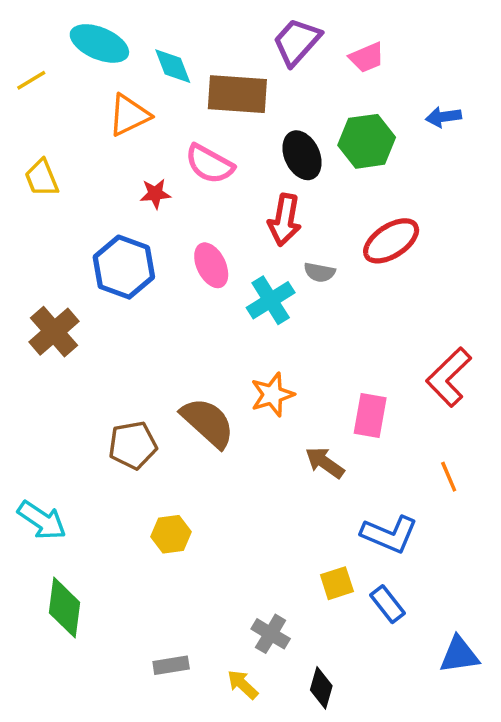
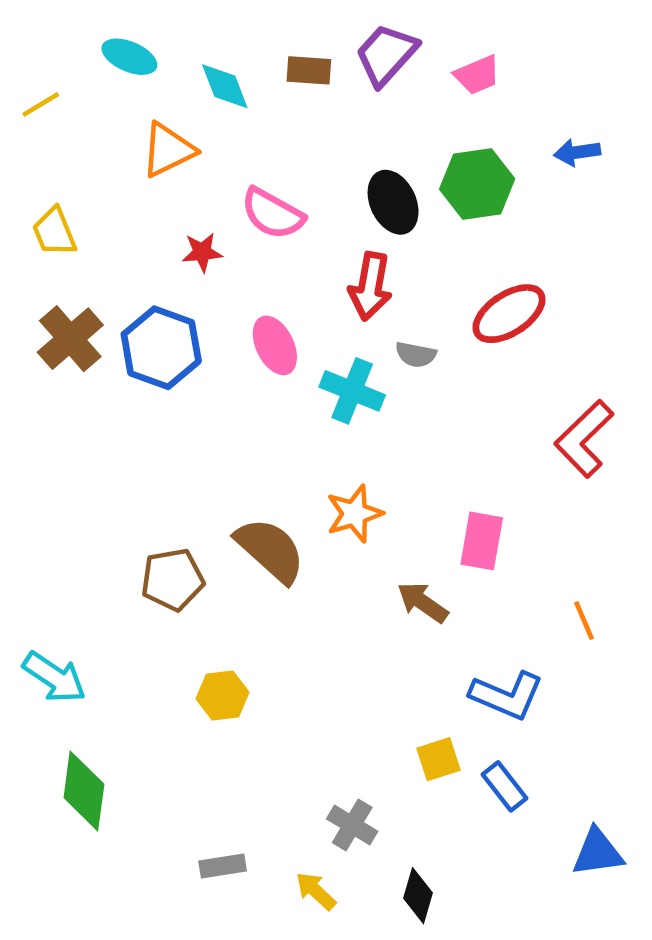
cyan ellipse: (99, 43) -> (129, 57), size x0.7
brown rectangle: (237, 94) -> (309, 70), moved, size x0.6
cyan cross: (271, 300) -> (352, 391), turned -36
brown cross: (54, 332) -> (70, 339), moved
red L-shape: (449, 377) -> (584, 439), moved

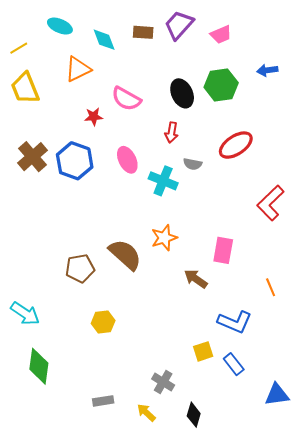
yellow trapezoid: (54, 232) -> (25, 88), moved, size x1.4
red arrow: (370, 286) -> (172, 132), size x0.7

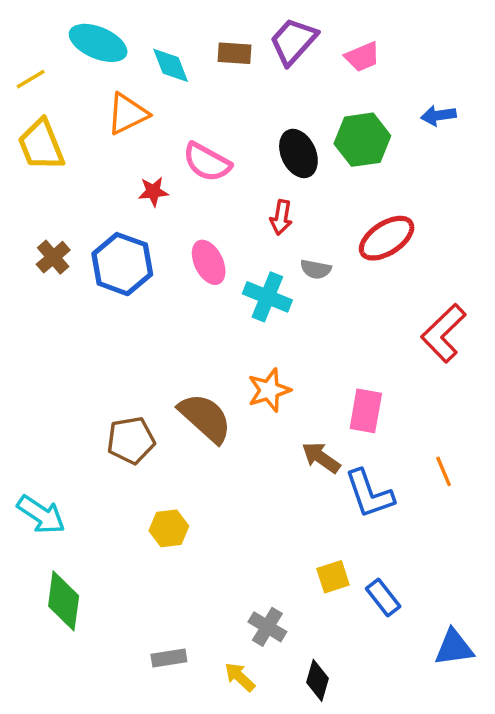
cyan ellipse: (60, 26) -> (98, 43), size x1.4
brown cross: (33, 157) -> (53, 257), size x0.7
blue L-shape: (235, 322) -> (369, 494), moved, turned 48

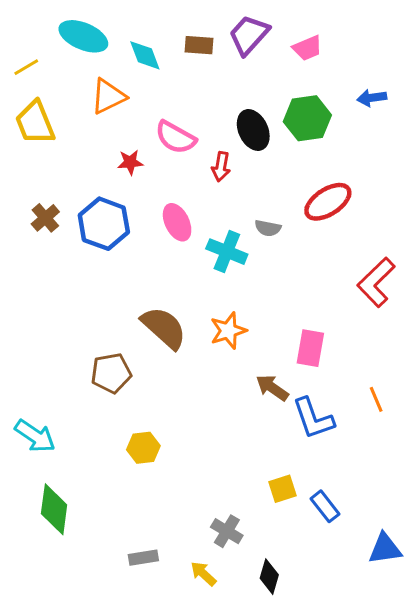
red arrow: (281, 217) -> (221, 167), moved
brown semicircle: (205, 418) -> (164, 328), moved

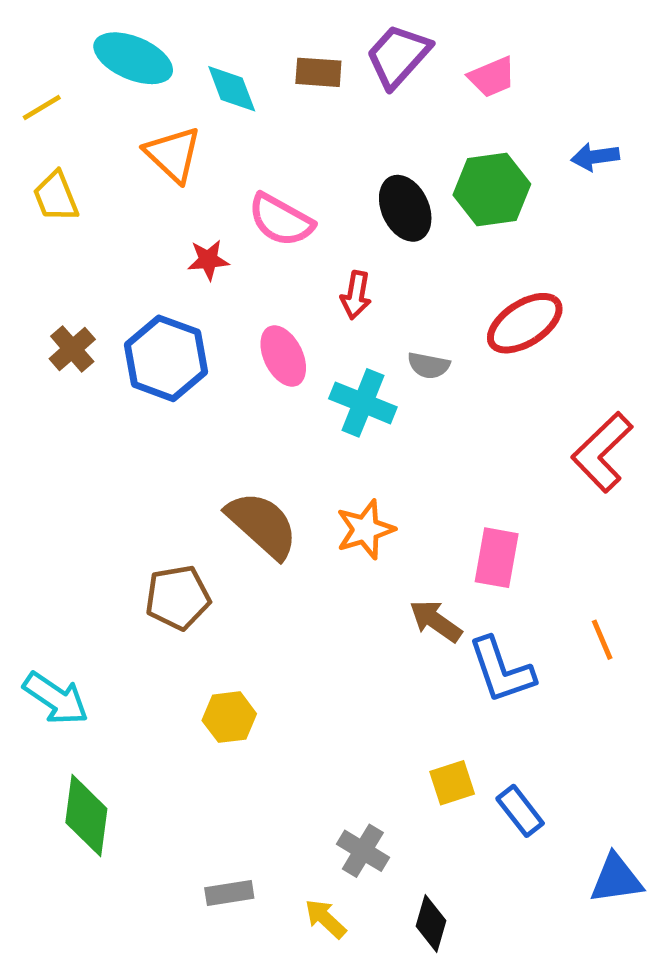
orange triangle: (108, 96) -> (173, 154), turned -51
yellow trapezoid: (35, 123) -> (56, 197), size x0.7
red arrow: (221, 167) -> (356, 295), moved

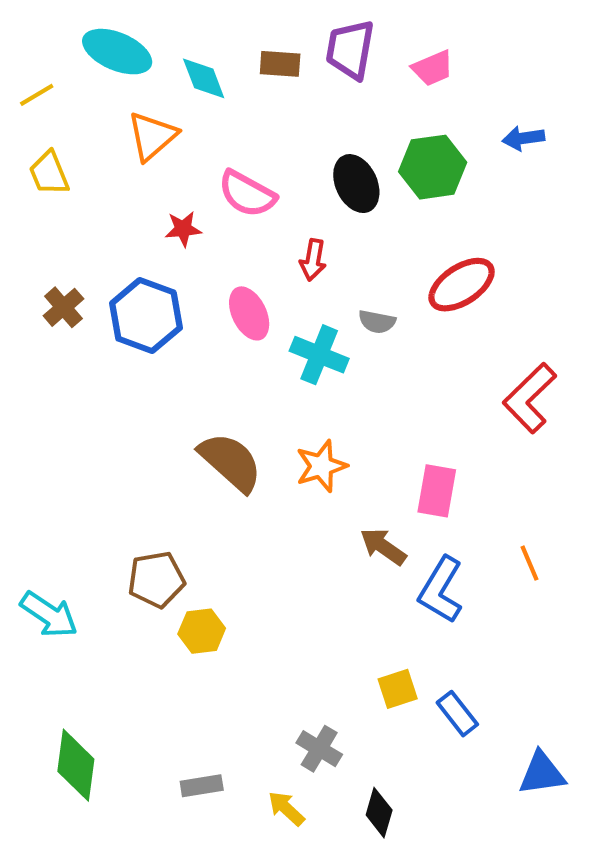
purple trapezoid: (398, 56) -> (350, 49), turned -32
orange triangle: (173, 154) -> (152, 136), turned 36
brown pentagon: (178, 598) -> (156, 580), moved
blue L-shape: (501, 670) -> (441, 590), turned 50
green diamond: (86, 816) -> (76, 765), moved

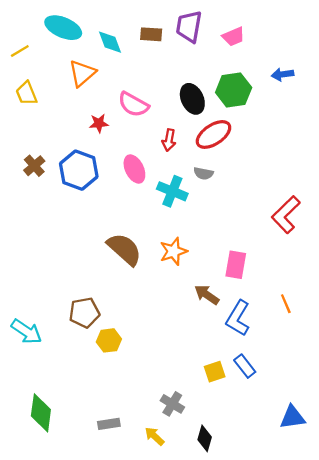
red ellipse: (462, 285) -> (213, 134), moved
blue rectangle: (457, 714) -> (245, 366), moved

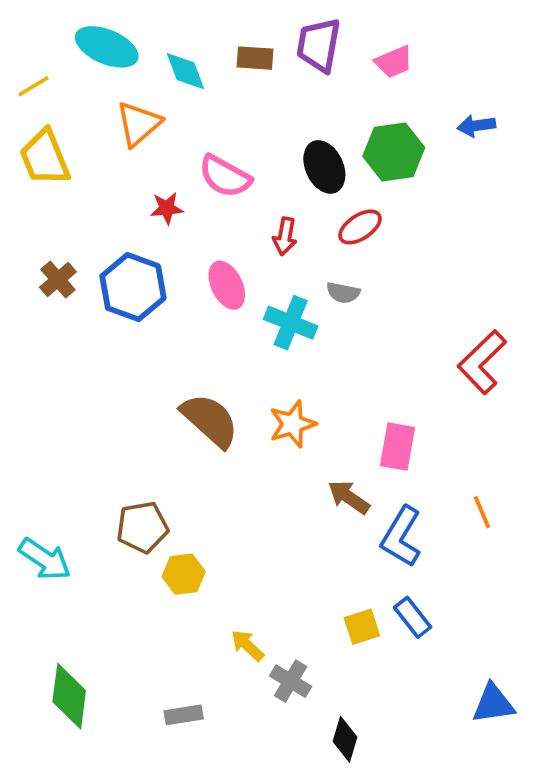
yellow trapezoid: (26, 93) -> (45, 158), size x1.4
red ellipse: (213, 134) -> (360, 227), size x0.7
yellow arrow: (154, 436) -> (247, 645), moved

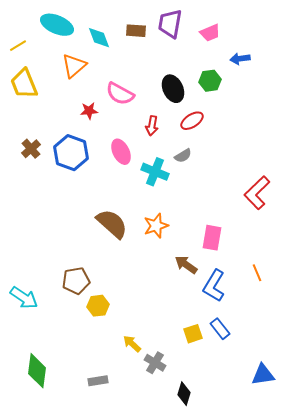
blue arrow: (476, 126) -> (240, 59), moved
green hexagon: (394, 152) -> (210, 81), size x0.7
gray semicircle: (343, 293) -> (183, 156), turned -42

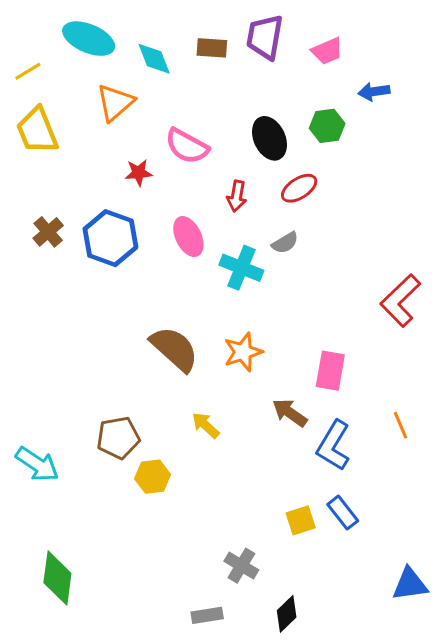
yellow arrow: (132, 344) -> (206, 425), moved
gray rectangle: (98, 381) -> (207, 615), moved
black diamond: (184, 394) -> (287, 614), turned 30

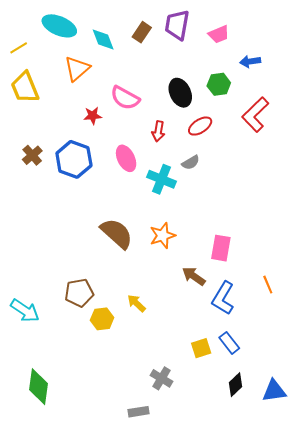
brown rectangle: (212, 48) -> (142, 32), turned -60
red L-shape: (400, 300) -> (255, 115), moved
yellow arrow: (206, 425) -> (136, 303), moved
black diamond: (287, 614) -> (236, 385), moved

